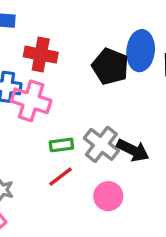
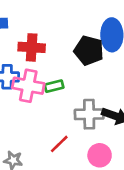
gray cross: (101, 144) -> (89, 114), turned -32
green rectangle: (61, 145) -> (54, 86), moved

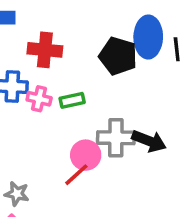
pink cross: (28, 86) -> (39, 99), size x0.6
pink circle: (100, 155) -> (86, 155), moved

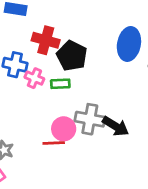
black pentagon: (118, 56) -> (72, 56), moved
red line: (76, 175) -> (54, 143), turned 30

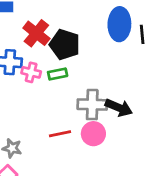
red cross: (46, 40) -> (36, 33), turned 32
pink circle: (64, 129) -> (93, 134), moved

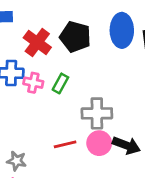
black pentagon: (65, 45) -> (75, 37), moved
green rectangle: (58, 74) -> (60, 83), turned -48
black arrow: (119, 108) -> (126, 145), moved

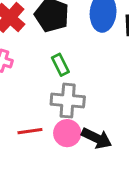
green rectangle: (60, 83) -> (60, 65), moved, turned -60

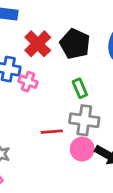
red line: (30, 131) -> (52, 132), moved

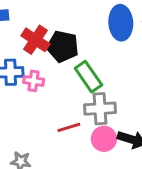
black pentagon: (75, 44) -> (63, 46), moved
green rectangle: (80, 88) -> (88, 77), size x1.5

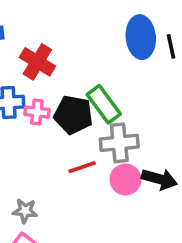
black pentagon: (63, 46) -> (73, 115), moved

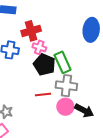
red cross: (37, 62) -> (31, 31), turned 30
pink cross: (37, 112) -> (39, 47), moved

